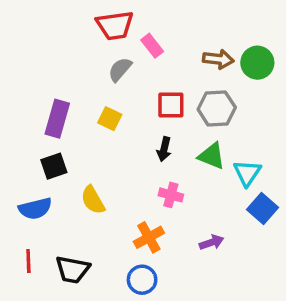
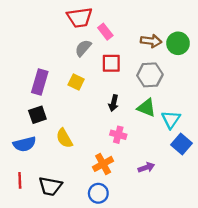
red square: (171, 105) -> (111, 63), moved

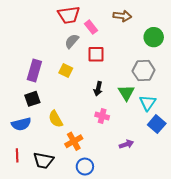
brown arrow: (151, 41) -> (122, 16), moved
gray hexagon: (150, 75) -> (144, 70), moved
green triangle: (146, 108) -> (126, 93), turned 36
orange cross: (103, 164) -> (74, 141), moved

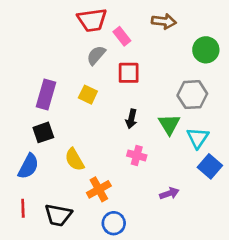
blue semicircle: (21, 124) -> (28, 166), turned -48

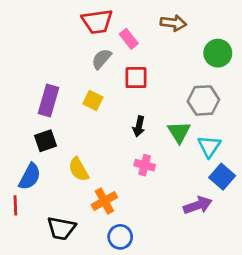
purple arrow: (169, 193) -> (198, 205), moved, size x1.4
red line: (23, 208) -> (15, 205), moved

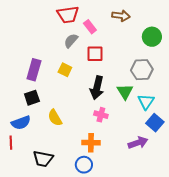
black arrow: (139, 126) -> (97, 88), size x1.6
blue semicircle: (30, 177) -> (21, 123), turned 42
orange cross: (104, 201) -> (91, 143), moved, turned 30

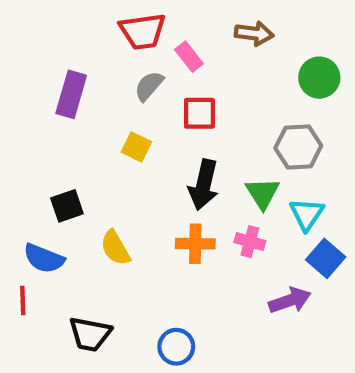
purple rectangle: (34, 70) -> (71, 94), moved
pink cross: (101, 115) -> (250, 242), moved
blue semicircle: (21, 123) -> (44, 258), turned 42
orange cross: (91, 143) -> (195, 244), moved

